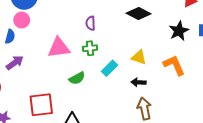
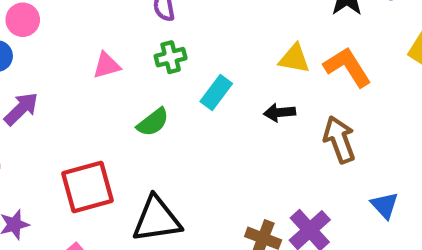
pink triangle: (59, 48) -> (107, 65), size x0.6
yellow triangle: (139, 57) -> (294, 59), moved
brown arrow: (144, 108) -> (339, 140), moved

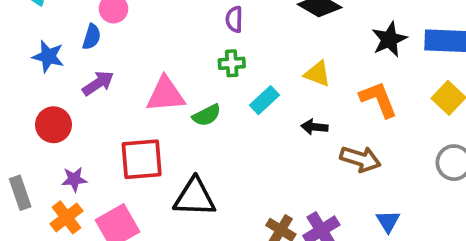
yellow triangle: (294, 59) -> (317, 74), moved
pink triangle: (107, 65) -> (166, 94), moved, size x1.6
brown arrow: (339, 140) -> (360, 159), turned 117

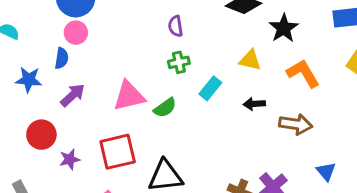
black star: (389, 39) -> (284, 28), moved
purple star: (74, 179) -> (70, 159), moved

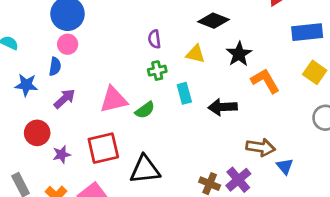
black star: (284, 28) -> (239, 54), moved
yellow triangle: (250, 60) -> (195, 54), moved
cyan rectangle: (210, 88) -> (184, 93), turned -54
black arrow: (254, 104) -> (223, 107), size x1.5
brown arrow: (296, 124) -> (261, 147), moved

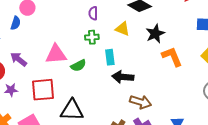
purple arrow: (65, 99) -> (19, 59), moved, turned -108
black arrow: (223, 107) -> (123, 77), moved
brown arrow: (261, 147) -> (140, 102), moved

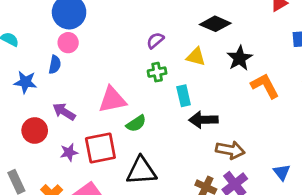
purple semicircle: (93, 13) -> (155, 40), turned 56
green semicircle: (78, 66) -> (136, 124), moved
purple star: (11, 90) -> (69, 152), moved

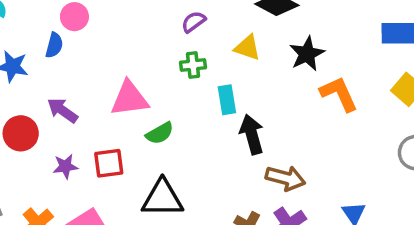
black arrow: (203, 120) -> (252, 134), turned 72
red square: (100, 148) -> (109, 163), size x0.7

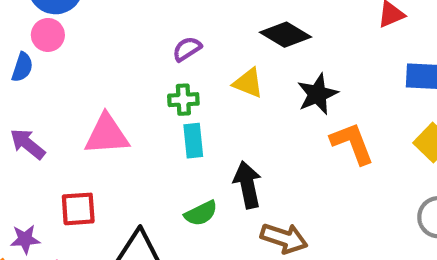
cyan rectangle: (227, 100) -> (193, 141), moved
green semicircle: (160, 133) -> (201, 213), moved
purple star: (65, 166) -> (25, 239), moved

